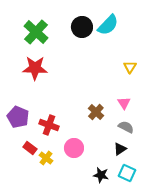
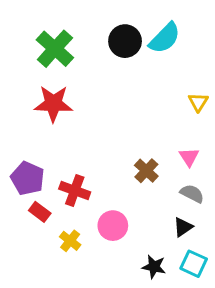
red rectangle: (30, 148) -> (40, 212), moved

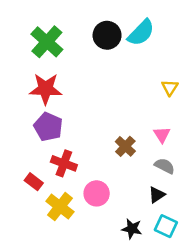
purple pentagon: (27, 178) -> (48, 127), moved
yellow cross: (70, 241) -> (60, 207), size x1.5

